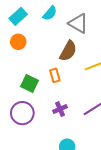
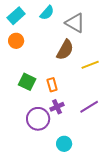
orange rectangle: (55, 75) -> (52, 85), moved
purple circle: (22, 113) -> (38, 119), moved

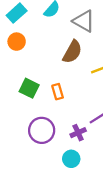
purple cross: (57, 107) -> (78, 133), moved

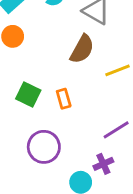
purple cross: (78, 133) -> (103, 164), moved

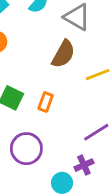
orange rectangle: (64, 99) -> (46, 102), turned 36

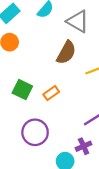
orange rectangle: (46, 102) -> (51, 93), turned 35

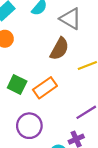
orange rectangle: (51, 93) -> (45, 88), size x1.5

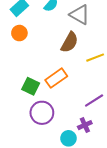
green square: (17, 84) -> (31, 86), moved

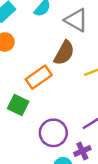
orange rectangle: (56, 78) -> (39, 77), moved
purple circle: (42, 113) -> (53, 133), moved

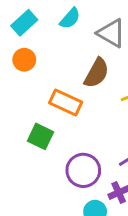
orange rectangle: (39, 77) -> (66, 103), turned 60

